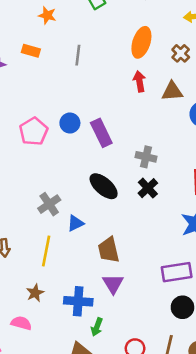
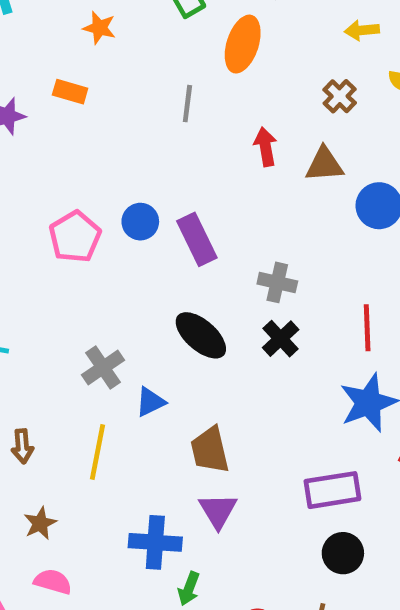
orange ellipse: (141, 42) -> (243, 44), moved
gray line: (78, 55) -> (187, 104), moved
brown star: (35, 293) -> (40, 523), moved

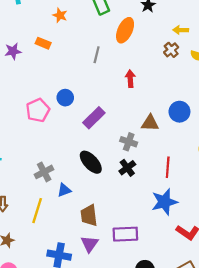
brown cross: (340, 96) -> (171, 50), moved
brown triangle: (324, 164) -> (150, 123), moved
blue circle: (140, 222) -> (65, 98), moved
purple rectangle: (197, 239) -> (94, 118), turned 65
purple rectangle: (332, 490) -> (125, 234), moved

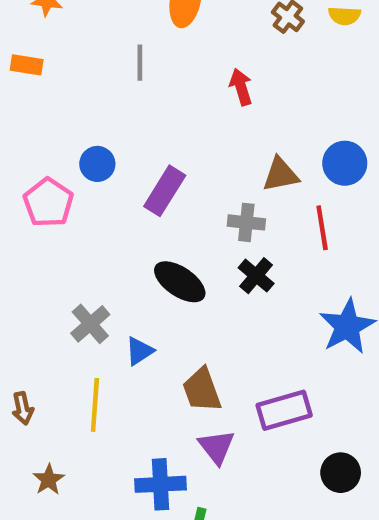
red arrow: (130, 79) -> (241, 87), moved
blue circle: (179, 112) -> (345, 163), moved
red line: (168, 167) -> (322, 228), moved

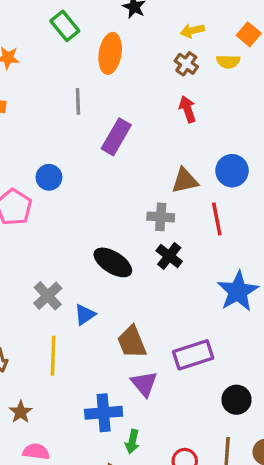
red arrow: (241, 87) -> (187, 109), moved
purple rectangle: (165, 191) -> (116, 137), moved

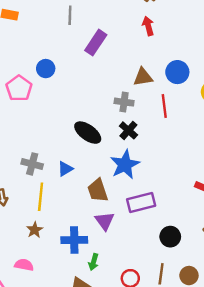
blue star: (238, 291) -> (125, 165), moved
gray cross: (48, 296) -> (32, 164), moved, turned -36
brown star: (21, 412) -> (35, 230), moved

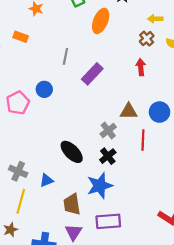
gray line: (70, 15) -> (65, 56), moved
gray cross: (124, 102) -> (108, 130), turned 35

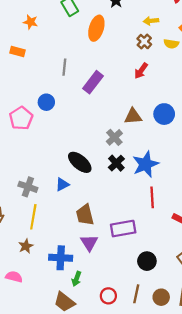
red arrow: (141, 67) -> (141, 71), turned -133
red line: (143, 140) -> (152, 197), moved
blue triangle: (47, 180) -> (62, 185), moved
blue star: (100, 186) -> (146, 164), moved

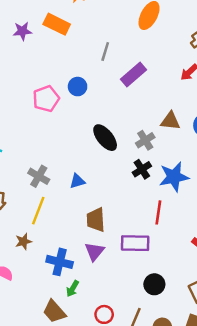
orange rectangle: (18, 52) -> (57, 24), size x1.5
black ellipse: (80, 162) -> (105, 138), moved
red line: (152, 197) -> (158, 212), moved

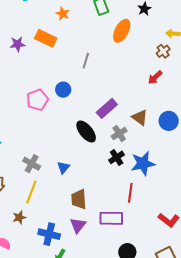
purple rectangle: (134, 74) -> (107, 108), moved
brown triangle: (170, 121) -> (140, 117), turned 30
blue triangle: (77, 181) -> (63, 168), turned -32

